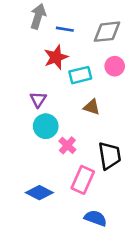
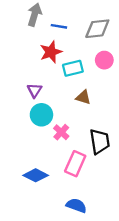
blue semicircle: (96, 218) -> (76, 206), moved

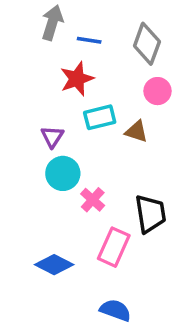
gray diamond: (97, 29) -> (147, 44), turned -64
cyan rectangle: (73, 68) -> (100, 117), moved
brown triangle: (83, 97) -> (136, 131), moved

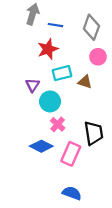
cyan circle: (63, 173) -> (50, 101), moved
blue diamond: (54, 265) -> (41, 146), moved

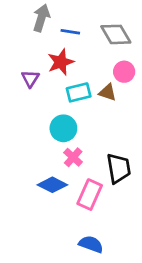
gray diamond: (91, 27) -> (116, 34), turned -50
brown triangle: (85, 82) -> (108, 92), moved
purple triangle: (33, 85) -> (30, 79), moved

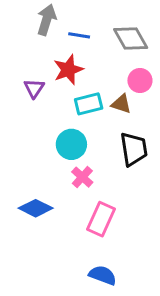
black trapezoid: (119, 168) -> (134, 149), moved
blue diamond: (52, 185) -> (36, 208), moved

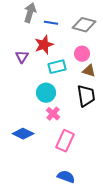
gray diamond: (131, 38) -> (84, 25), turned -45
pink circle: (140, 81) -> (82, 54), moved
brown triangle: (121, 104) -> (89, 71), moved

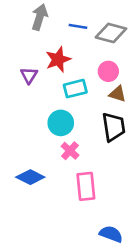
blue line: (51, 23) -> (78, 26), moved
pink rectangle: (65, 141) -> (86, 186), turned -30
blue semicircle: (66, 177) -> (111, 234), moved

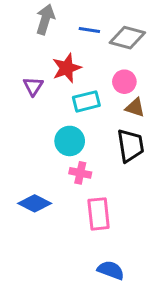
pink cross: (70, 151) -> (80, 173), turned -30
blue semicircle: (111, 234) -> (111, 270), moved

